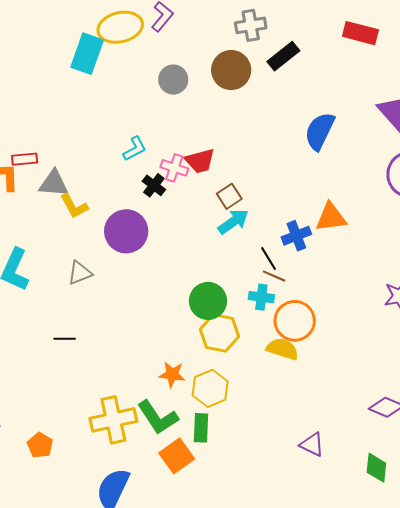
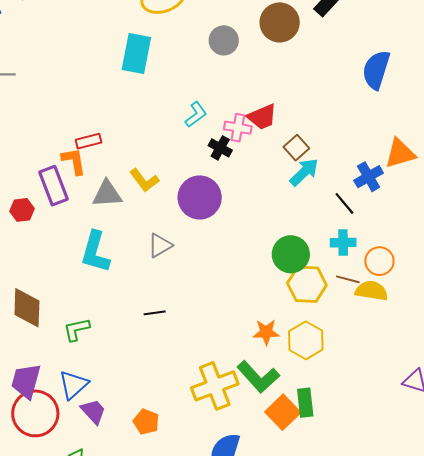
cyan rectangle: (87, 54) -> (136, 54), moved
gray triangle: (54, 183) -> (107, 194), moved
brown line: (274, 276) -> (348, 279), moved
orange circle: (295, 321) -> (379, 261), size x0.7
green rectangle: (201, 428) -> (305, 403), moved

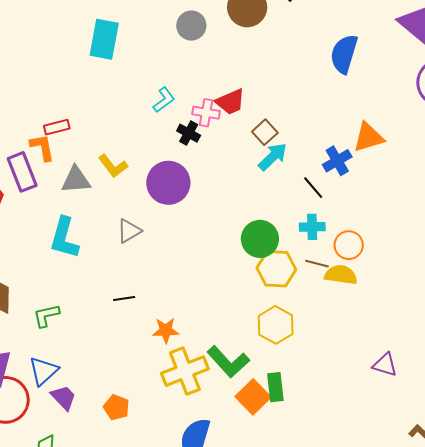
orange star: (266, 332) -> (166, 330), moved

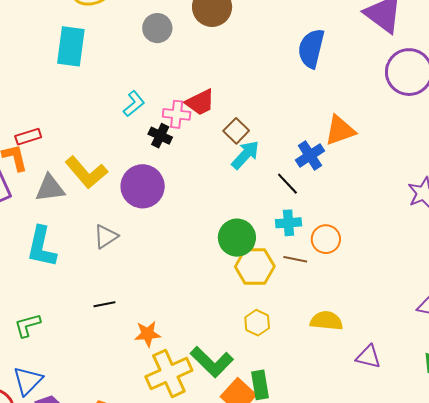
yellow L-shape: (113, 166) -> (86, 172), size x1.4
yellow semicircle: (341, 275) -> (326, 321), moved
yellow hexagon: (276, 325) -> (257, 323), size x0.7

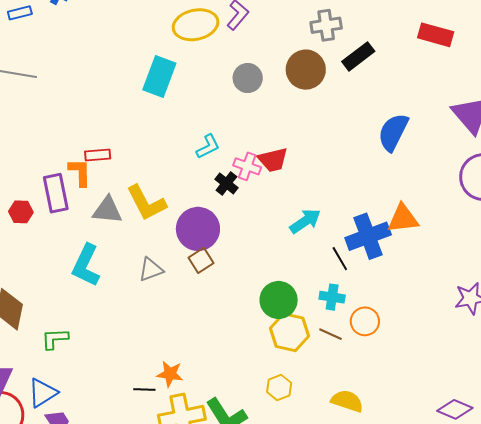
brown square: (236, 131) -> (201, 260), moved
blue cross: (310, 155) -> (368, 236), size x1.5
black line: (104, 304) -> (144, 390), moved

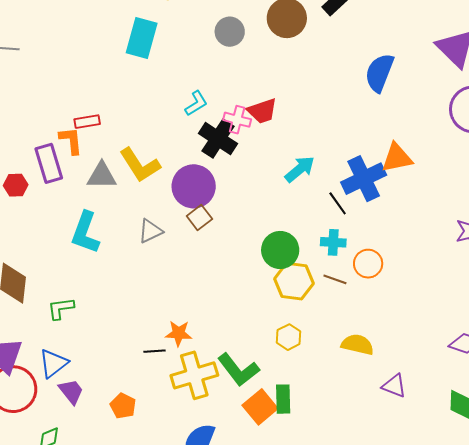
black cross: (226, 183) -> (218, 139), size x1.6

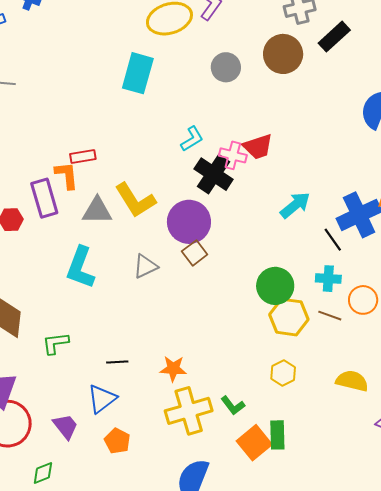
black line: (154, 351) -> (117, 362), moved
blue triangle: (53, 363) -> (102, 399), moved
green L-shape: (238, 370) -> (233, 405), size x0.6

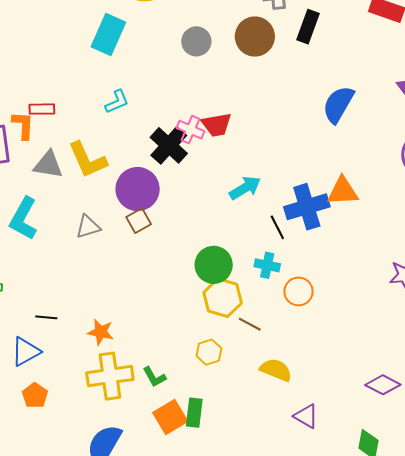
black rectangle: (334, 37) -> (308, 27), turned -36
cyan L-shape: (192, 139) -> (117, 102), moved
brown line: (330, 316) -> (250, 324), moved

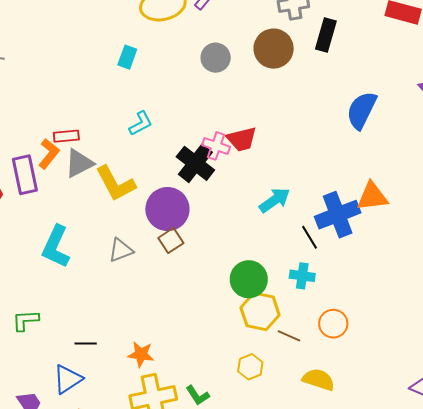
cyan rectangle: (108, 35) -> (127, 57), size x0.6
orange L-shape: (23, 125) -> (49, 154), turned 40
gray triangle: (48, 165) -> (79, 163), moved, turned -32
orange circle: (298, 291) -> (333, 324), moved

